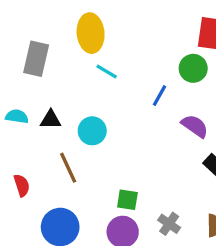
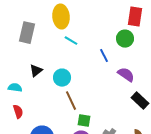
blue line: (160, 96) -> (104, 56), turned -56
cyan semicircle: (17, 116) -> (15, 88), moved
black triangle: (51, 120) -> (36, 71), turned -40
brown line: (68, 168) -> (71, 101), moved

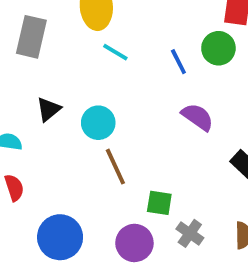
blue line: (104, 56) -> (178, 62), moved
purple semicircle: (126, 75) -> (197, 117), moved
green square: (84, 121) -> (159, 203), moved

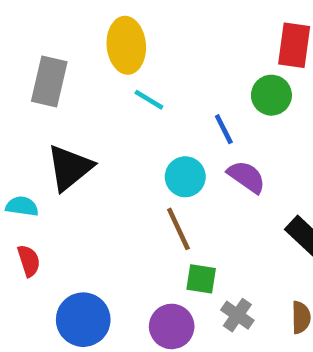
blue line: (178, 62) -> (224, 129), moved
black triangle: (49, 109) -> (70, 168), size x1.6
cyan circle: (98, 123) -> (185, 177), moved
brown line: (115, 167) -> (178, 229), moved

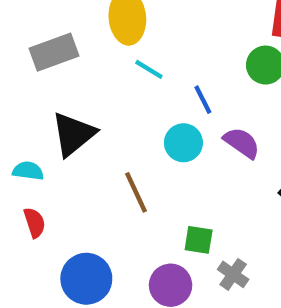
gray rectangle: (49, 82) -> (54, 52), turned 57
blue line: (224, 129) -> (203, 100), moved
brown line: (178, 229) -> (136, 192), moved

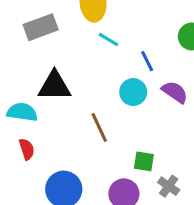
black triangle: (73, 134) -> (54, 86), turned 39
cyan semicircle: (28, 171) -> (22, 112), size x1.4

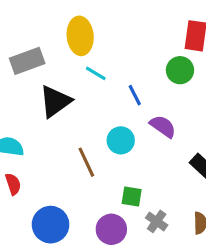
black triangle: (54, 86) -> (55, 101), moved, turned -36
cyan circle: (133, 92) -> (121, 140), moved

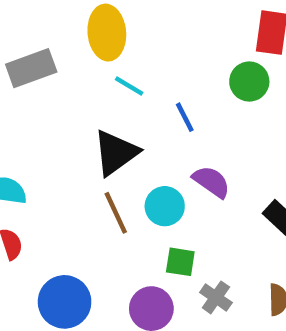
black triangle: (55, 101) -> (116, 153), moved
purple semicircle: (163, 126) -> (211, 182), moved
cyan circle: (121, 140) -> (165, 206), moved

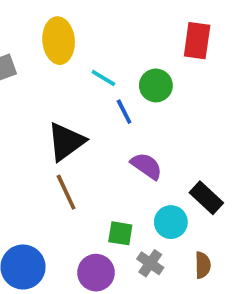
green circle: (249, 82) -> (156, 85), moved
cyan line: (129, 86) -> (103, 78), moved
cyan circle: (165, 206) -> (171, 222), moved

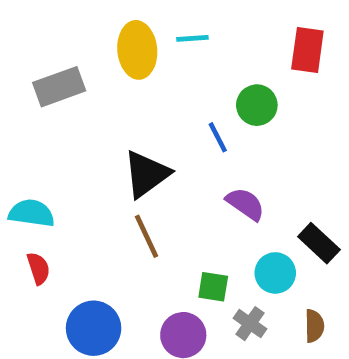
cyan line: (103, 78) -> (192, 38), moved, turned -35

